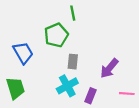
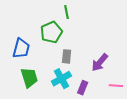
blue trapezoid: (23, 53) -> (21, 48), turned 45
green trapezoid: (15, 88) -> (29, 78), moved

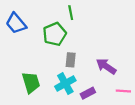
blue trapezoid: (21, 48) -> (16, 23), moved, turned 125
purple arrow: (100, 62) -> (106, 66), turned 84
purple rectangle: (83, 88) -> (88, 93), turned 40

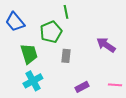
purple arrow: (106, 66) -> (106, 45), moved
green trapezoid: (31, 82) -> (29, 54), moved
cyan cross: (65, 84) -> (33, 81), moved

